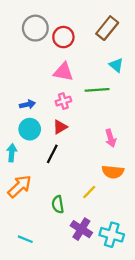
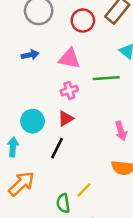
red circle: (63, 37) -> (83, 20), moved
blue arrow: (27, 104) -> (30, 55), moved
yellow line: (89, 192) -> (84, 190), moved

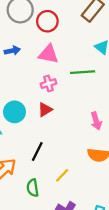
red circle: (83, 20) -> (47, 21), moved
black line: (57, 148) -> (37, 152), moved
green semicircle: (63, 203) -> (33, 188), moved

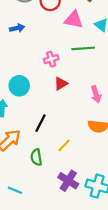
pink triangle: (49, 54) -> (74, 20), moved
red triangle: (45, 110) -> (61, 84), moved

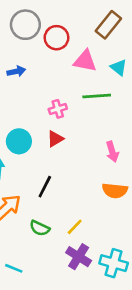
red triangle: (61, 84) -> (55, 139), moved
yellow line: (64, 145) -> (75, 227), moved
green semicircle: (36, 157) -> (40, 228), turned -56

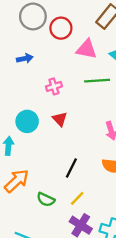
pink cross: (58, 109) -> (54, 86), moved
red triangle: (55, 139) -> (60, 119), turned -42
black line: (45, 187) -> (71, 168), moved

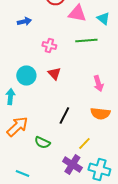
pink cross: (54, 86) -> (49, 46), turned 32
yellow line: (77, 198) -> (84, 144), moved

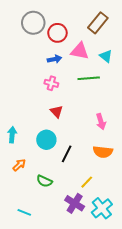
blue arrow: (24, 22) -> (54, 59), moved
cyan circle: (26, 76) -> (46, 140), moved
orange arrow: (17, 126) -> (19, 165), size x0.6
cyan cross: (99, 170) -> (102, 208), turned 35

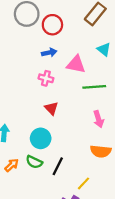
pink triangle: (80, 51) -> (76, 64), moved
green line: (89, 78) -> (94, 87), moved
black line: (67, 154) -> (58, 166), moved
green semicircle: (44, 181) -> (34, 162), moved

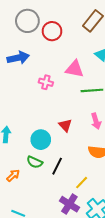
blue arrow: (49, 53) -> (18, 58), moved, size x1.5
red triangle: (51, 108) -> (65, 125), moved
orange arrow: (12, 165) -> (13, 175), moved

